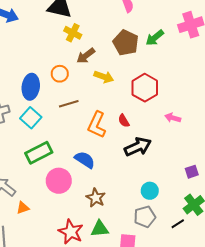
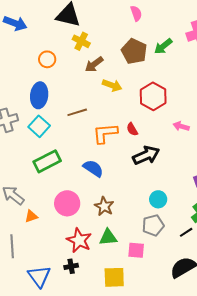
orange circle: (60, 74) -> (47, 59), moved
orange L-shape: (97, 125) -> (105, 133), turned 60
pink circle: (59, 181) -> (67, 203), moved

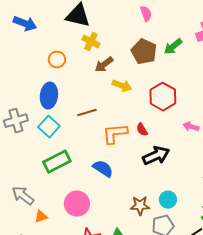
brown star: (104, 206) -> (140, 206), moved, turned -30

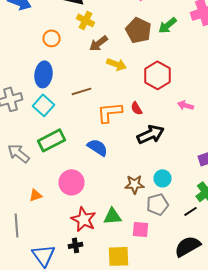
gray arrow: (23, 196) -> (18, 153), moved

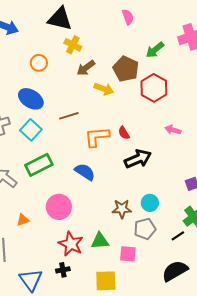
brown pentagon: (138, 30) -> (126, 69), moved
blue ellipse: (44, 74) -> (31, 99), turned -65
red hexagon: (158, 75) -> (154, 88), moved

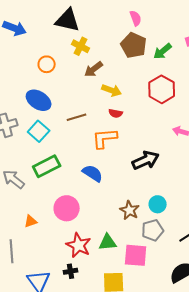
brown pentagon: (126, 69) -> (134, 45), moved
red semicircle: (124, 133) -> (116, 113), moved, turned -48
brown star: (122, 209) -> (130, 210), turned 30
pink square: (128, 254) -> (136, 255), size x1.4

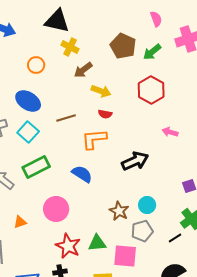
pink semicircle: (136, 18) -> (156, 19), moved

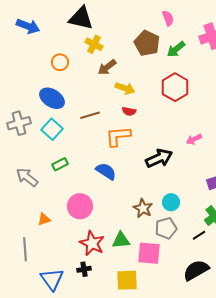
pink semicircle: (156, 19) -> (168, 18), moved
pink arrow: (170, 132) -> (194, 139), moved, turned -42
green rectangle: (36, 167) -> (60, 164), size x0.6

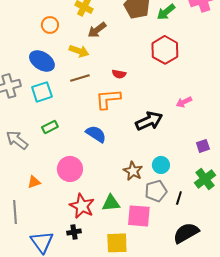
yellow arrow: (125, 88) -> (79, 51), moved
cyan square: (52, 129) -> (42, 92), turned 30
black line: (199, 235) -> (179, 198), moved, turned -40

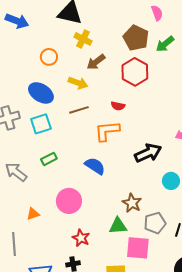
red hexagon: (165, 50) -> (135, 72), moved
cyan circle: (161, 165) -> (171, 181), moved
green triangle: (111, 203) -> (118, 226), moved
red star: (82, 206) -> (81, 238), size x0.7

